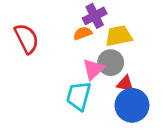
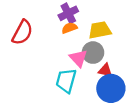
purple cross: (95, 16) -> (68, 13), moved
red semicircle: (27, 39) -> (22, 32), turned 55
pink triangle: (93, 69) -> (78, 58), turned -30

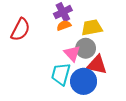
red triangle: (105, 70) -> (97, 65), size x1.5
blue circle: (111, 88) -> (84, 81), moved

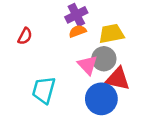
red semicircle: (20, 30) -> (25, 36), size x0.6
cyan trapezoid: (61, 74) -> (44, 90), moved

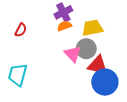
cyan trapezoid: (44, 90) -> (18, 75), moved
blue circle: (101, 99) -> (105, 82), moved

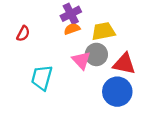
red triangle: (98, 65) -> (124, 64), moved
cyan trapezoid: (18, 75) -> (42, 78), moved

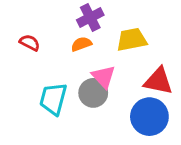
orange semicircle: (72, 29) -> (81, 44), moved
red semicircle: (23, 34) -> (30, 43), turned -91
gray circle: (96, 54) -> (93, 93), moved

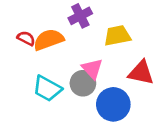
orange semicircle: (81, 44) -> (49, 40), moved, size x1.6
cyan trapezoid: (53, 99) -> (47, 89), turned -76
blue circle: (149, 117) -> (113, 104), moved

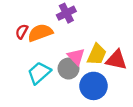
yellow trapezoid: (117, 36) -> (97, 54), moved, turned 125
red semicircle: (26, 38) -> (22, 32), turned -88
cyan trapezoid: (47, 89) -> (39, 73), turned 110

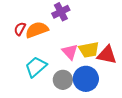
yellow trapezoid: (97, 54) -> (89, 50), turned 55
gray circle: (69, 69) -> (63, 80), moved

